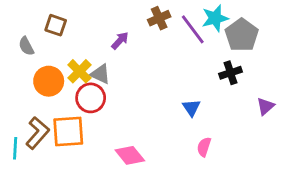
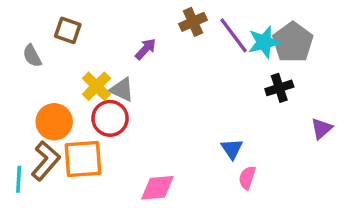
cyan star: (215, 18) -> (264, 42), moved
orange circle: (49, 81) -> (54, 122), moved
blue triangle: (191, 108) -> (232, 149), moved
pink diamond: (130, 155) -> (157, 188), turned -56

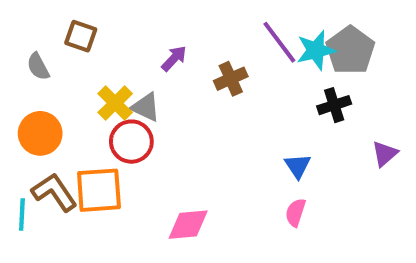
brown cross: (193, 22) -> (231, 79), moved
orange circle: (54, 122) -> (40, 133), moved
blue triangle: (232, 149) -> (298, 166), moved
brown L-shape: (46, 161) -> (54, 192), turned -75

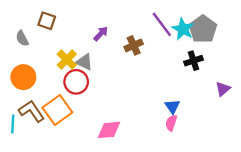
cyan star: (316, 50) -> (183, 29), turned -30
blue triangle: (298, 166) -> (172, 106), moved
orange square: (99, 190) -> (57, 110), turned -32

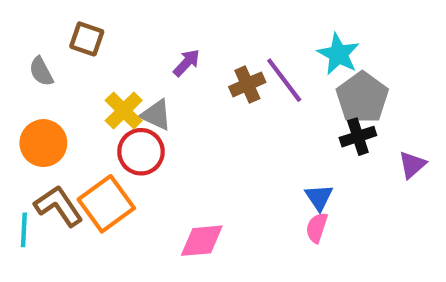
purple line: (162, 24) -> (284, 80), moved
gray pentagon: (203, 29) -> (362, 97), moved
black cross: (193, 61) -> (358, 137), moved

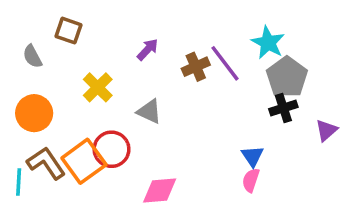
gray triangle: (156, 115) -> (149, 111), moved
red circle: (141, 152) -> (111, 149), moved

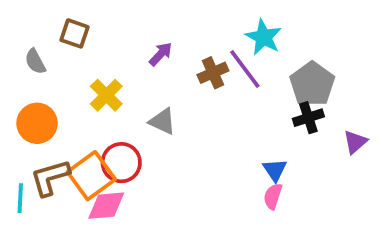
cyan star: (268, 43) -> (263, 37), moved
brown L-shape: (46, 163) -> (50, 178), turned -72
pink diamond: (160, 191) -> (106, 206), moved

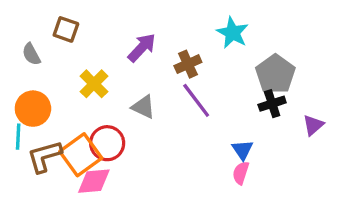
purple arrow: (161, 54) -> (142, 48), size x1.4
purple line: (245, 69) -> (196, 100), moved
cyan line: (20, 198) -> (18, 137), moved

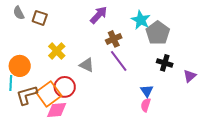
purple arrow: (142, 48) -> (99, 15), moved
gray semicircle: (31, 54) -> (19, 13), moved
gray pentagon: (275, 74) -> (158, 33), moved
black cross: (272, 104) -> (165, 63), turned 35

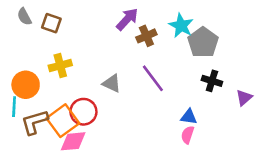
brown cross: (114, 39) -> (146, 36), moved
yellow cross: (57, 51) -> (60, 65), moved, turned 30
blue triangle: (147, 91) -> (189, 117), turned -48

